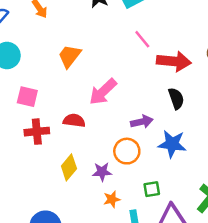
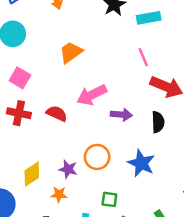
purple arrow: (142, 122) -> (121, 115), moved
yellow diamond: (69, 167) -> (32, 174), moved
orange star: (112, 199) -> (59, 195), moved

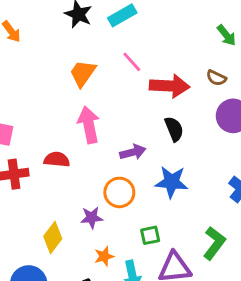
orange trapezoid: (71, 52) -> (83, 73), moved
pink arrow: (92, 95) -> (89, 125), turned 124
purple arrow: (121, 115) -> (133, 152), moved
orange star: (59, 195) -> (104, 256), moved

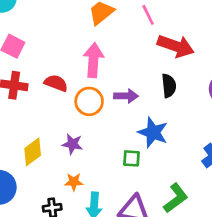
orange circle: (119, 192) -> (89, 101), moved
green square: (150, 235) -> (131, 158), moved

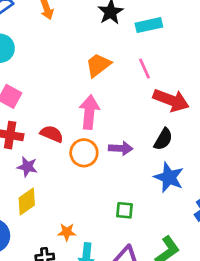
black semicircle: (169, 86) -> (163, 139), turned 35
blue star: (153, 132) -> (169, 177), moved
purple star: (72, 144) -> (27, 167), moved

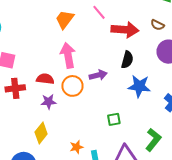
purple star: (27, 167) -> (49, 102), moved

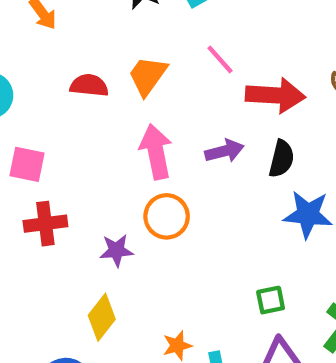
purple arrow: (98, 75) -> (224, 151), moved
red semicircle: (45, 79) -> (89, 85), moved
green square: (114, 119) -> (271, 300), moved

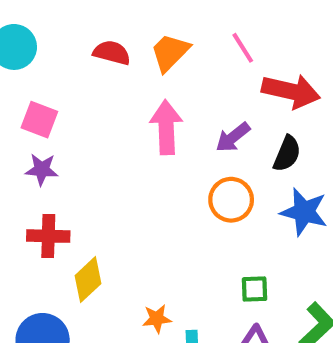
purple arrow: (224, 151) -> (233, 137), turned 147
orange circle: (167, 216) -> (231, 200), moved
red cross: (45, 224) -> (48, 236), moved
purple star: (116, 250) -> (42, 170), moved

